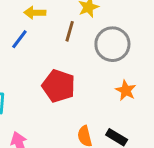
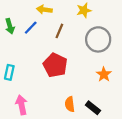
brown line: (70, 31) -> (59, 31), moved

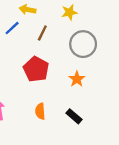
orange star: (104, 74) -> (77, 79), moved
orange semicircle: (70, 104) -> (40, 111), moved

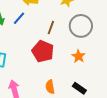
brown line: (42, 33) -> (51, 28), moved

